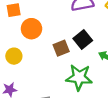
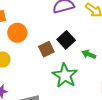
green star: (79, 77) -> (65, 76), turned 30

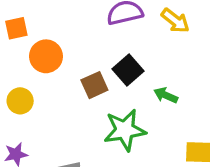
green star: (65, 76) -> (125, 130), turned 30

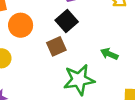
black square: (128, 70) -> (67, 21), moved

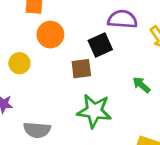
green arrow: (109, 54) -> (141, 85), moved

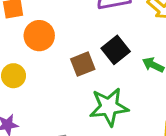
black square: (100, 45) -> (116, 50), moved

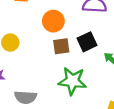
orange circle: (39, 36) -> (53, 21), moved

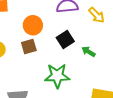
brown square: (61, 46) -> (29, 46), moved

